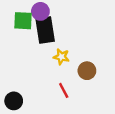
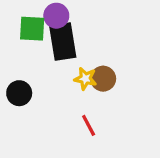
brown circle: (87, 71) -> (103, 79), moved
black circle: (14, 101) -> (19, 93), moved

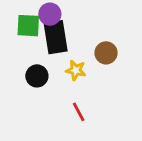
brown circle: (103, 79) -> (106, 53), moved
black circle: (19, 93) -> (37, 76), moved

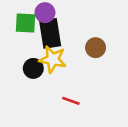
yellow star: (76, 70) -> (53, 59), moved, size x1.5
red line: (79, 112) -> (71, 101), turned -42

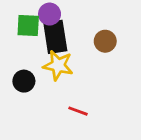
brown circle: (96, 48) -> (105, 41), moved
black circle: (33, 68) -> (24, 81), moved

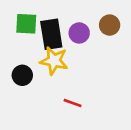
purple circle: (50, 14) -> (79, 33), moved
brown circle: (105, 41) -> (110, 25), moved

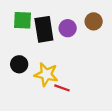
yellow star: (54, 61) -> (46, 74), moved

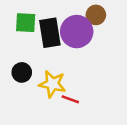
brown circle: (94, 21) -> (96, 15), moved
purple circle: (68, 28) -> (77, 32), size x1.6

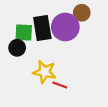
green square: (26, 23) -> (24, 32), moved
black circle: (22, 72) -> (17, 48), moved

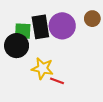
brown circle: (82, 13) -> (92, 19), moved
black circle: (17, 48) -> (17, 46), size x1.5

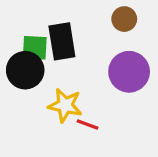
brown circle: (92, 19) -> (124, 19), moved
purple circle: (62, 26) -> (129, 72), moved

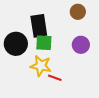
green square: (35, 48) -> (44, 43), moved
purple circle: (129, 72) -> (81, 45), size x0.7

